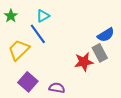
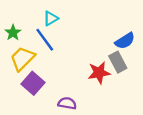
green star: (11, 16) -> (13, 33), moved
purple square: (28, 82) -> (33, 83), moved

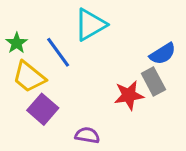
cyan triangle: (51, 18) -> (90, 25), moved, size x1.6
yellow trapezoid: (22, 59) -> (29, 77), turned -96

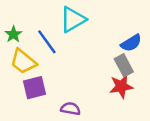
red star: (129, 95) -> (121, 86), moved
purple square: (43, 109) -> (35, 88), turned 35

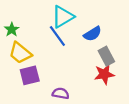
blue line: (47, 42) -> (57, 36), moved
blue semicircle: (131, 43) -> (93, 34), moved

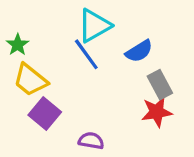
purple square: (30, 75) -> (45, 113), turned -36

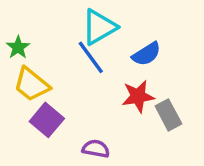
gray rectangle: (160, 85) -> (168, 115), moved
red star: (157, 112) -> (138, 96), moved

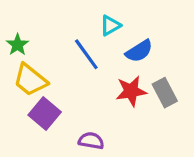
cyan triangle: (99, 27) -> (110, 25), moved, size x0.6
gray rectangle: (168, 115) -> (165, 93), moved

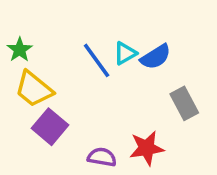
cyan triangle: (110, 25) -> (125, 53), moved
red star: (131, 91) -> (147, 148), moved

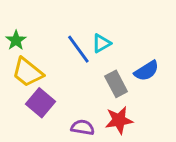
blue semicircle: (156, 57) -> (147, 71), moved
gray rectangle: (184, 103) -> (116, 84), moved

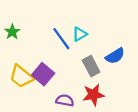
yellow trapezoid: (28, 72) -> (21, 76), moved
purple square: (41, 103) -> (43, 74), moved

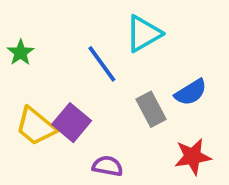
cyan triangle: (80, 34) -> (143, 34), moved, size x1.5
red star: (93, 95) -> (193, 157), moved

